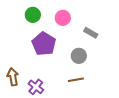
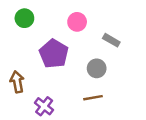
green circle: (33, 15) -> (24, 18), moved
brown arrow: (13, 77) -> (17, 82), moved

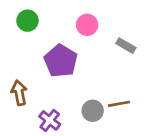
gray circle: (97, 68) -> (93, 111), moved
brown line: (93, 98) -> (119, 104), moved

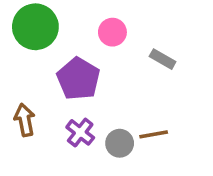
green circle: (28, 21) -> (35, 27), size x1.6
purple cross: (50, 120) -> (80, 132), moved

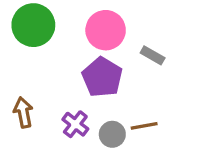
pink circle: (112, 32) -> (106, 30), size x1.5
purple pentagon: (78, 79) -> (102, 77), moved

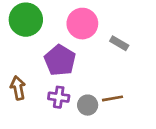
purple pentagon: (102, 77) -> (60, 60), moved
purple cross: (75, 124) -> (59, 97), turned -30

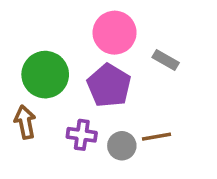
green circle: (26, 20) -> (45, 75), moved
purple pentagon: (60, 60) -> (109, 86), moved

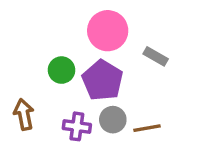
green circle: (45, 75) -> (61, 70), moved, size x0.6
gray circle: (122, 146) -> (113, 120), moved

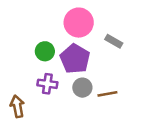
brown arrow: (24, 114) -> (17, 106), moved
purple cross: (77, 126) -> (47, 84), moved

